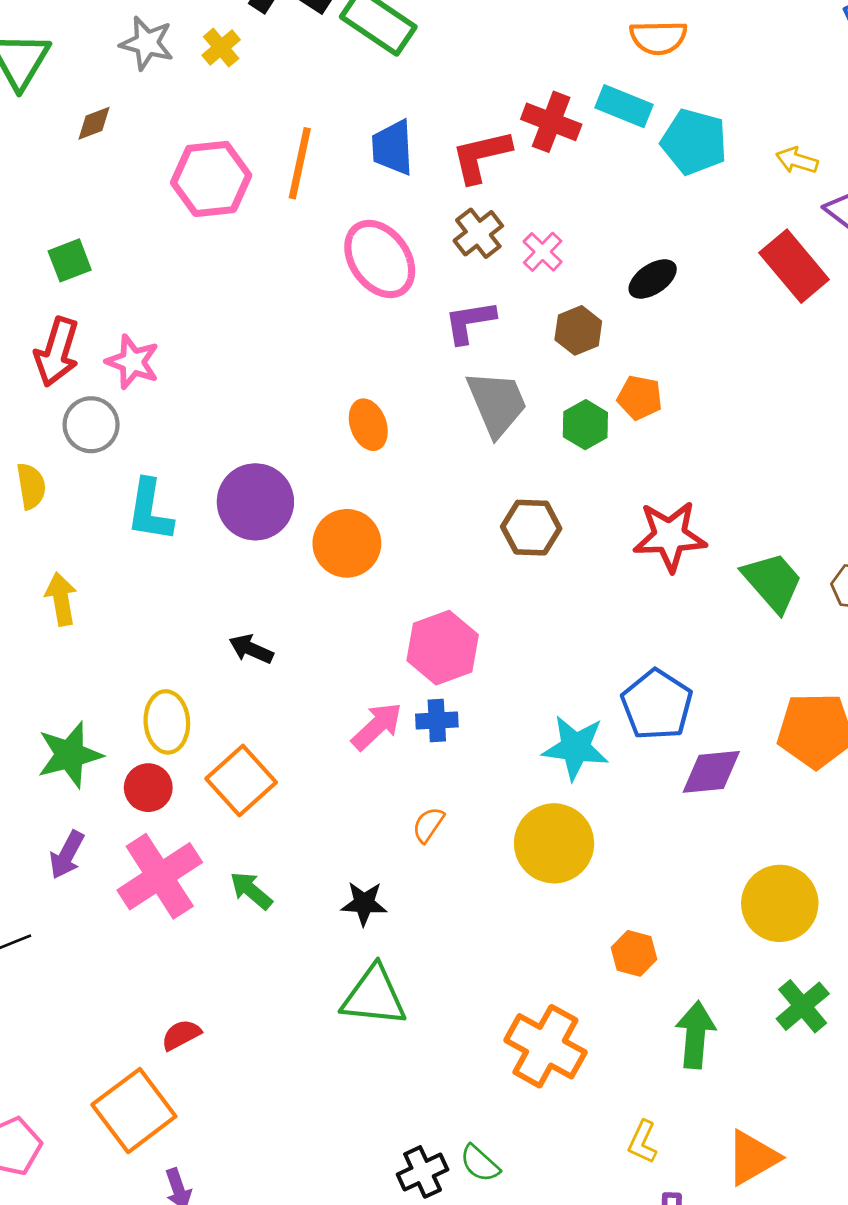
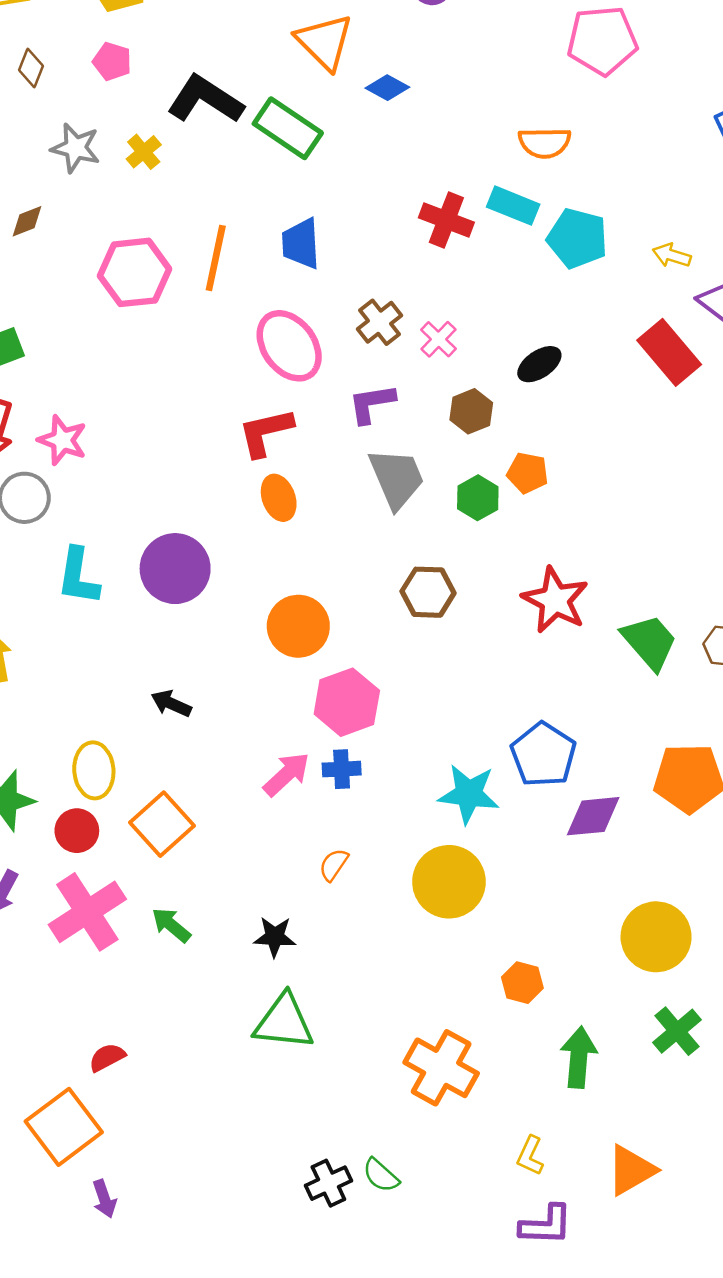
red L-shape: (481, 156) -> (266, 432), moved
red star: (670, 536) -> (555, 600), turned 30
orange circle: (347, 543) -> (298, 626), moved

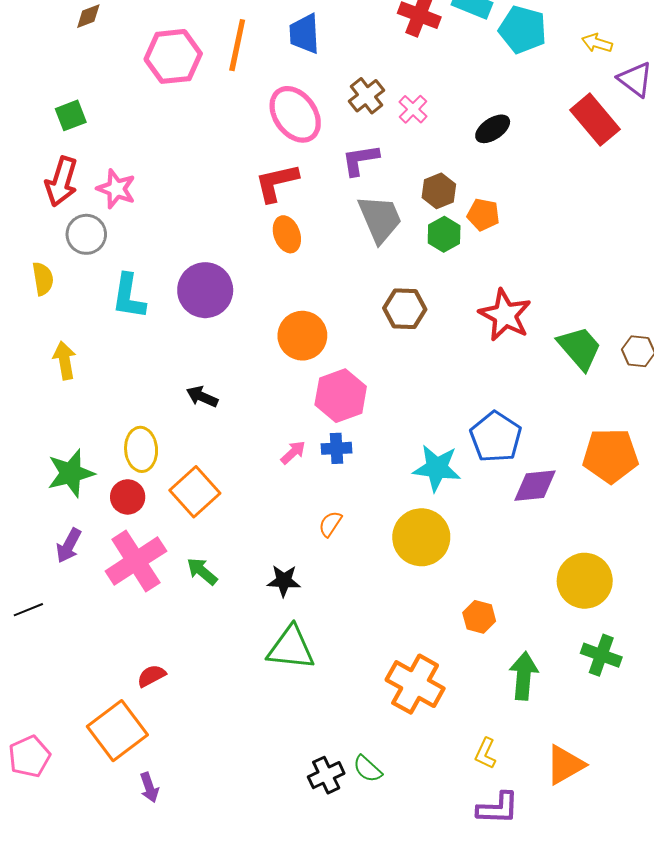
brown hexagon: (471, 411) -> (439, 191), moved
pink arrow: (286, 774) -> (293, 452), size x0.7
green cross: (677, 1031) -> (601, 655), turned -30

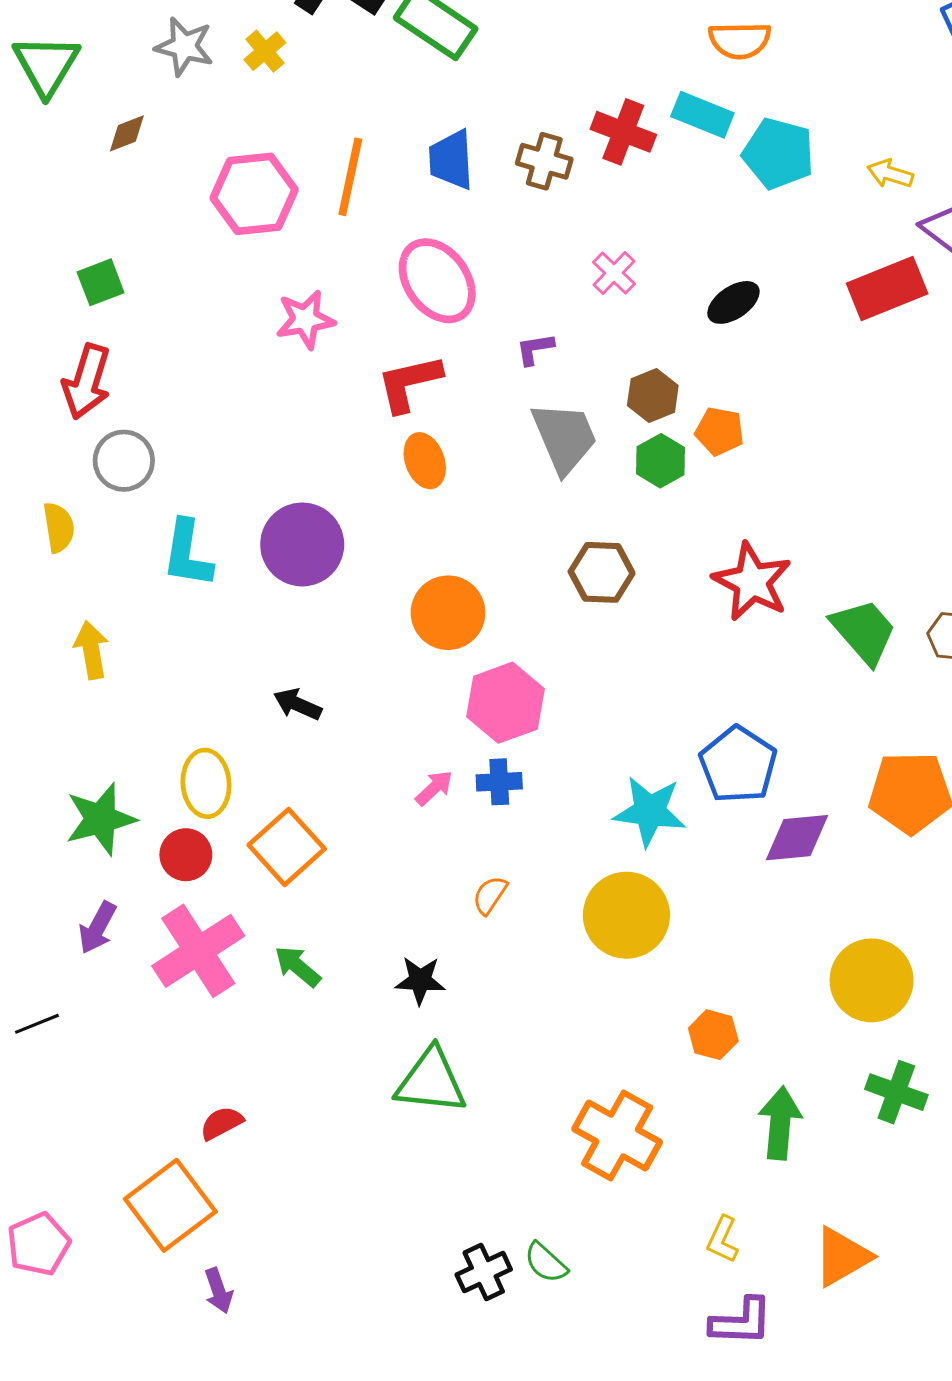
brown cross: (366, 96) -> (544, 161), moved, turned -36
red rectangle: (595, 120) -> (887, 288), turned -72
purple L-shape: (360, 160) -> (535, 349), size x0.7
pink star: (116, 189) -> (305, 320), moved, turned -30

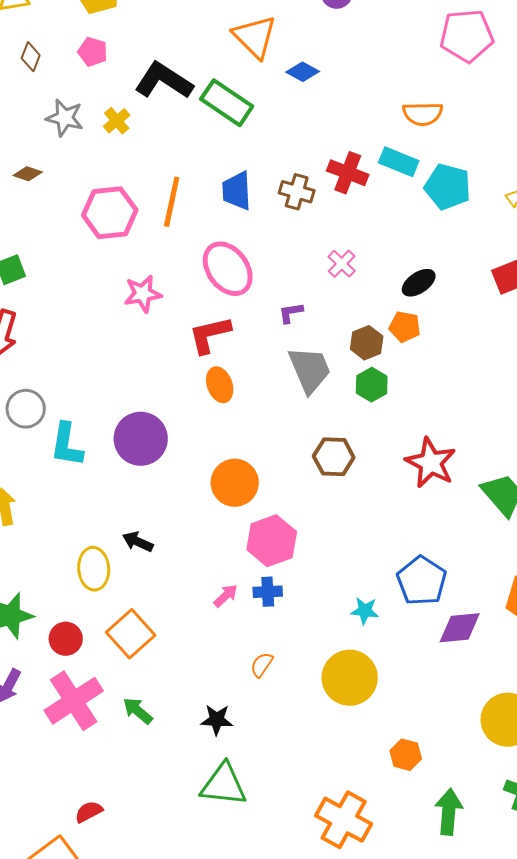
brown diamond: (127, 133) -> (28, 174), turned 40
orange pentagon: (720, 431) -> (405, 327), moved
gray circle: (124, 461) -> (26, 409), moved
yellow ellipse: (206, 783) -> (94, 569), moved
cyan star: (650, 811) -> (365, 611), size x0.6

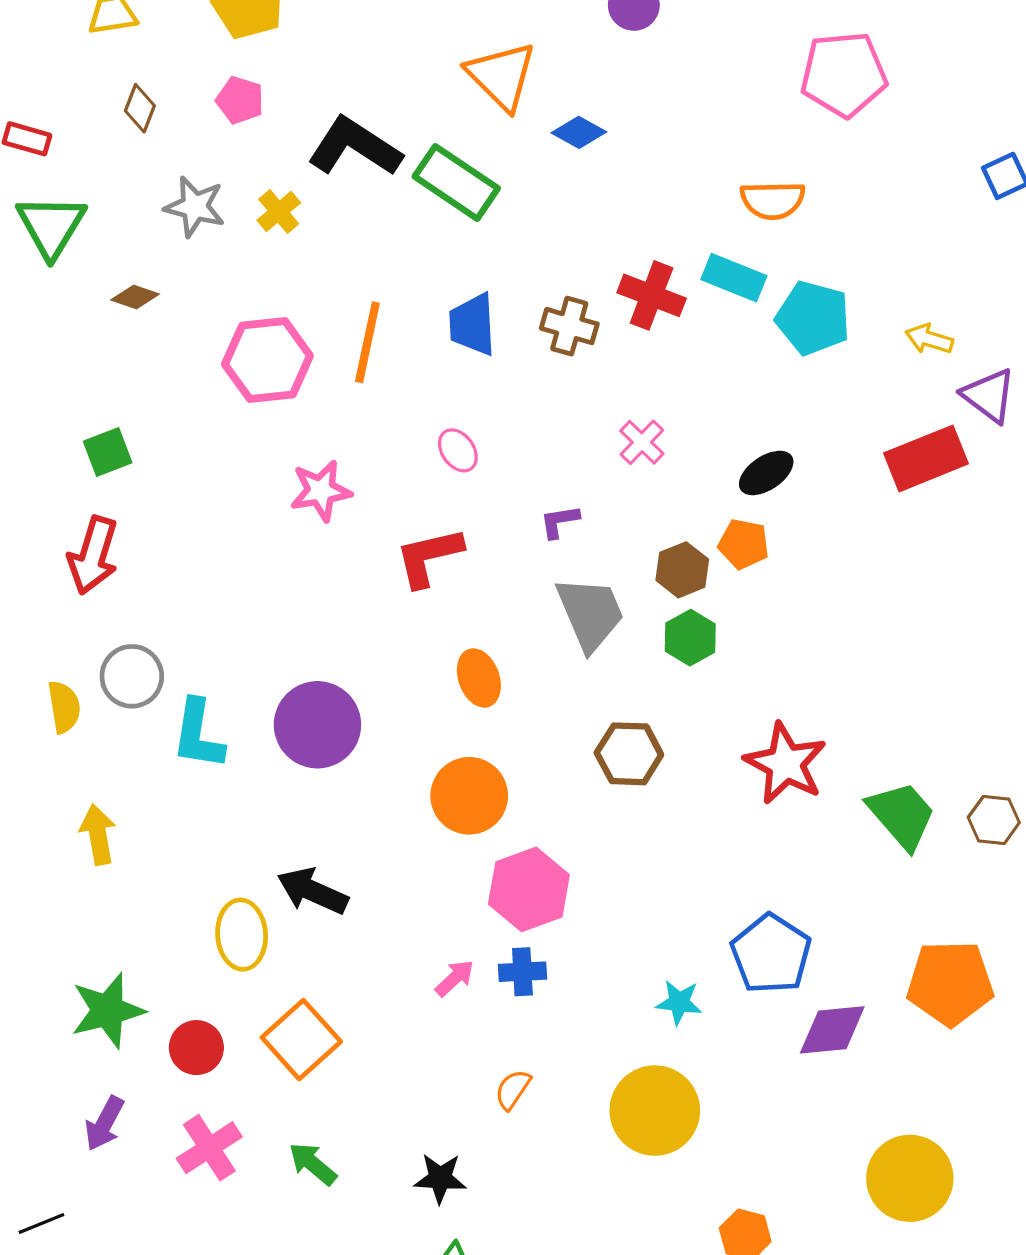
pink ellipse: (228, 269) -> (458, 450), size x0.5
orange ellipse: (220, 385) -> (479, 678), moved
black arrow: (138, 542) -> (313, 891), size x1.4
pink cross: (74, 701) -> (209, 1148), size x0.7

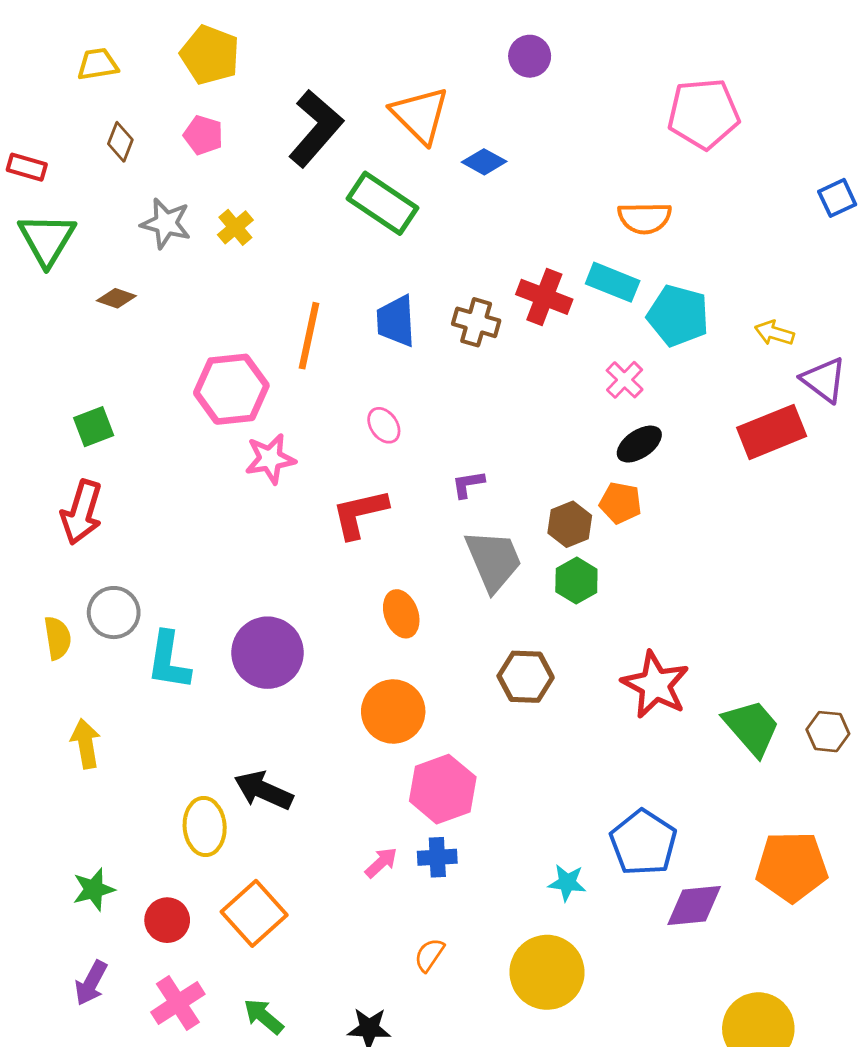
black L-shape: (355, 147) -> (316, 128), moved, turned 98
pink hexagon: (267, 360) -> (231, 389), moved
pink cross: (642, 442) -> (625, 380), moved
green star: (108, 1010) -> (94, 889), size x0.7

